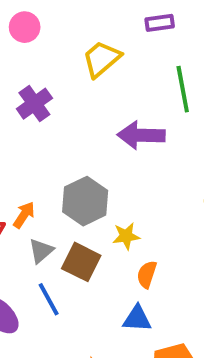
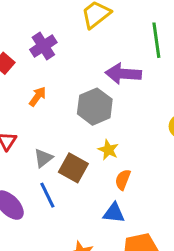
gray hexagon: (85, 201) -> (95, 107), moved
orange arrow: (24, 215) -> (38, 96), moved
yellow star: (126, 236) -> (108, 150), turned 30

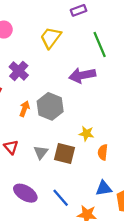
gray hexagon: (95, 107) -> (50, 106), moved
blue line: (47, 195) -> (61, 198), moved
blue triangle: (114, 213) -> (104, 188), moved

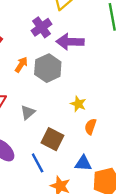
purple cross: (19, 71) -> (42, 27), moved
purple arrow: (82, 75) -> (70, 42), moved
brown square: (65, 154) -> (52, 139), moved

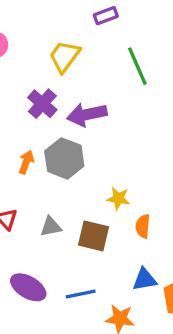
gray triangle: (28, 112) -> (51, 227), turned 42
brown square: (52, 139) -> (94, 236), moved
blue line: (38, 163) -> (81, 294), turned -60

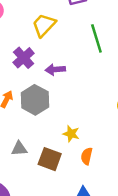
purple arrow: (87, 114) -> (55, 70), size x0.7

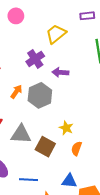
gray triangle: (19, 149) -> (21, 134), size x1.5

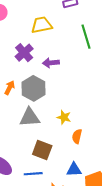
yellow trapezoid: (56, 34) -> (42, 25), turned 35
gray triangle: (21, 134) -> (30, 117), moved
brown square: (45, 147) -> (42, 150), moved

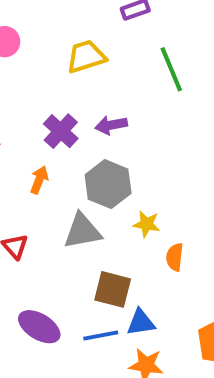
purple cross: (24, 53) -> (61, 131), moved
gray hexagon: (34, 88) -> (108, 184), moved
blue triangle: (74, 170) -> (141, 322), moved

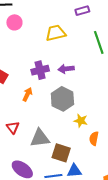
purple cross: (61, 131) -> (40, 70), turned 30
gray triangle: (82, 231) -> (40, 138), moved

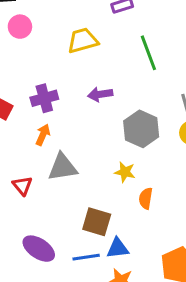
purple cross: (40, 70) -> (44, 98), moved
gray hexagon: (62, 99) -> (141, 129), moved
gray triangle: (40, 138) -> (62, 167), moved

